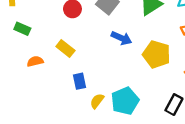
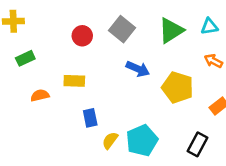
green rectangle: (22, 29) -> (25, 58), turned -49
yellow rectangle: (65, 49) -> (74, 81), turned -36

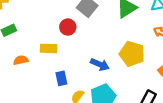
red circle: (82, 36) -> (68, 27), moved
blue arrow: (138, 69) -> (100, 64), moved

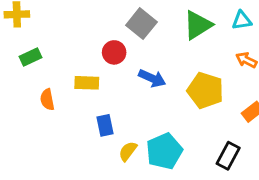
orange semicircle: (21, 60) -> (47, 100), turned -88
blue arrow: (100, 64) -> (152, 78), moved

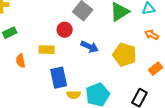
blue rectangle: (105, 125) -> (59, 78), size x1.5
yellow semicircle: (128, 151) -> (74, 95), turned -128

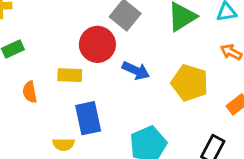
red circle: (65, 30) -> (97, 44), size x1.5
yellow semicircle: (74, 95) -> (64, 144), moved

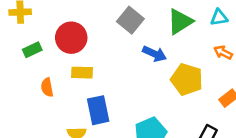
red circle: (97, 44) -> (71, 38), moved
blue arrow: (136, 71) -> (155, 54), moved

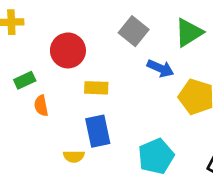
green rectangle: (32, 50) -> (25, 80), moved
yellow rectangle: (82, 73) -> (96, 88), moved

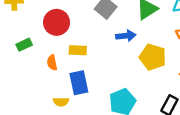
blue arrow: (160, 68) -> (126, 36), turned -30
orange semicircle: (41, 106) -> (52, 63), moved

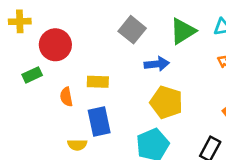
red circle: (57, 22) -> (55, 45), moved
yellow pentagon: (153, 57) -> (166, 102), moved

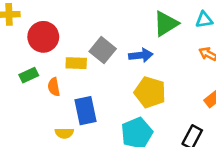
gray square: (132, 30) -> (103, 50), moved
green rectangle: (32, 75) -> (29, 75), moved
yellow rectangle: (98, 82) -> (76, 63), moved

